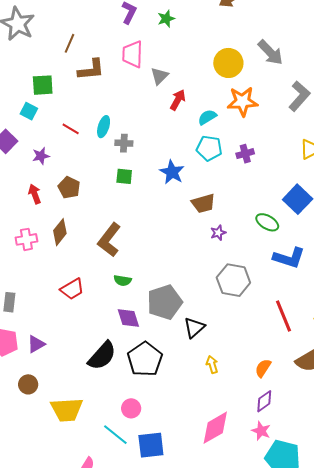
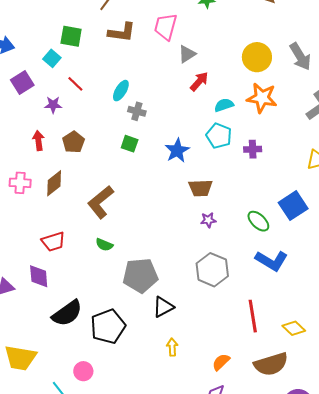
red line: (71, 129) -> (75, 84), moved
purple diamond: (128, 318) -> (39, 276), moved

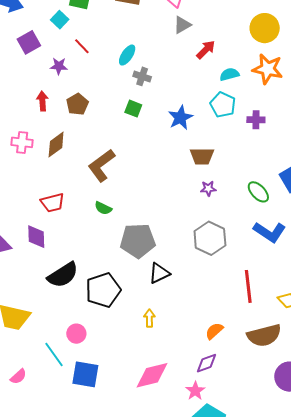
gray triangle: (187, 54) -> (182, 25), moved
yellow arrow: (172, 347) -> (149, 318), moved

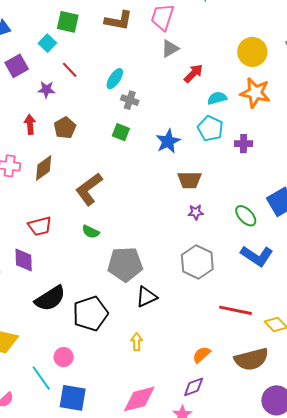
red line: (248, 286) -> (236, 310), turned -72

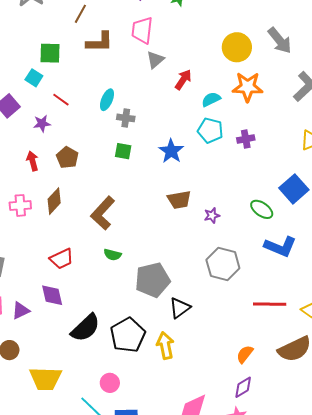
brown trapezoid: (189, 180) -> (179, 200), moved
yellow arrow: (137, 342) -> (165, 346), moved, size x1.5

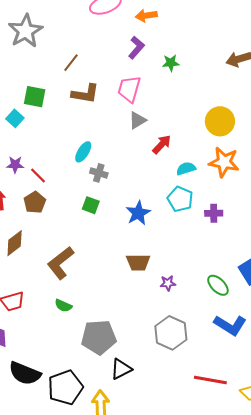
red line: (61, 100) -> (38, 176), moved
black semicircle: (85, 328) -> (25, 373), turned 56

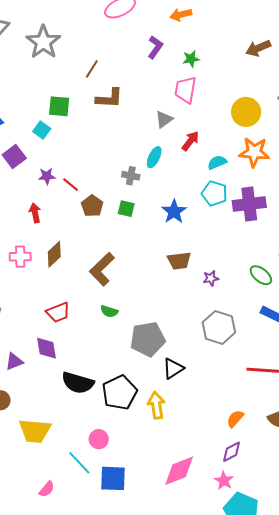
orange arrow: (146, 16) -> (181, 15), moved
pink trapezoid: (129, 89) -> (185, 90), moved
cyan ellipse: (83, 152) -> (154, 157), moved
brown pentagon: (35, 202) -> (92, 206), moved
purple cross: (214, 213) -> (249, 204), size x1.8

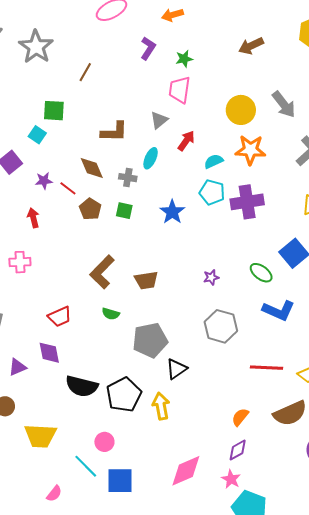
brown L-shape: (109, 98) -> (114, 132), moved
brown diamond: (54, 254) -> (92, 168), moved, turned -68
brown trapezoid: (179, 261) -> (146, 280), moved

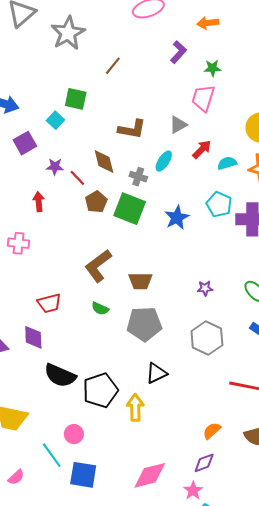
cyan semicircle: (214, 161) -> (227, 163), moved
green square: (124, 211) -> (130, 209), size x1.8
gray pentagon: (150, 340) -> (144, 324), moved

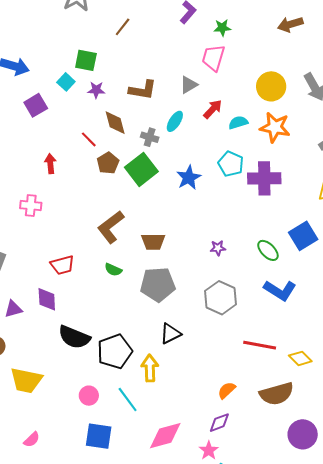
purple star: (55, 167) -> (96, 90), moved
green square: (130, 209) -> (141, 169), turned 32
cyan line: (52, 455) -> (128, 400), moved

